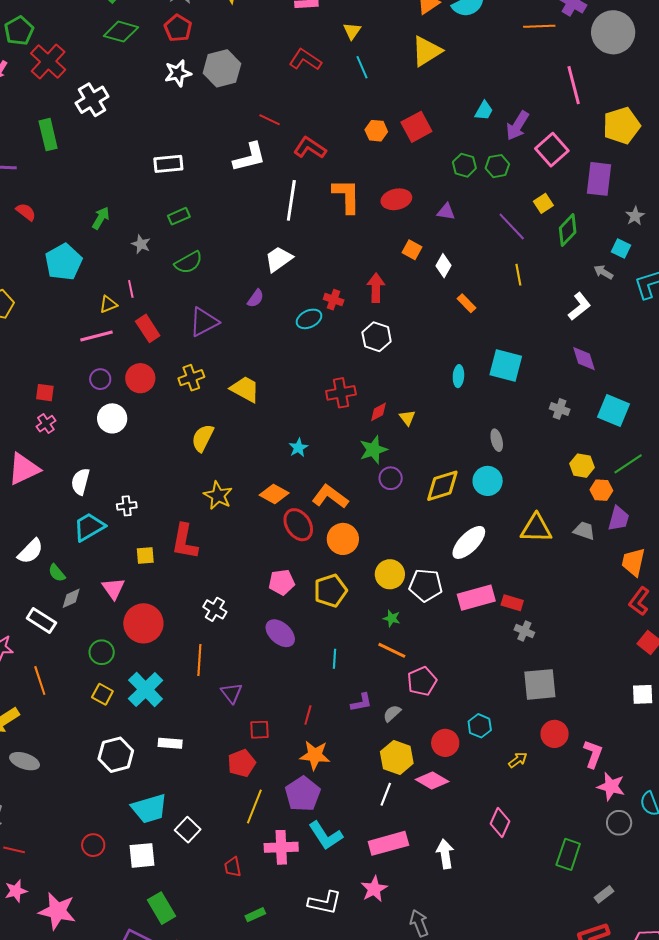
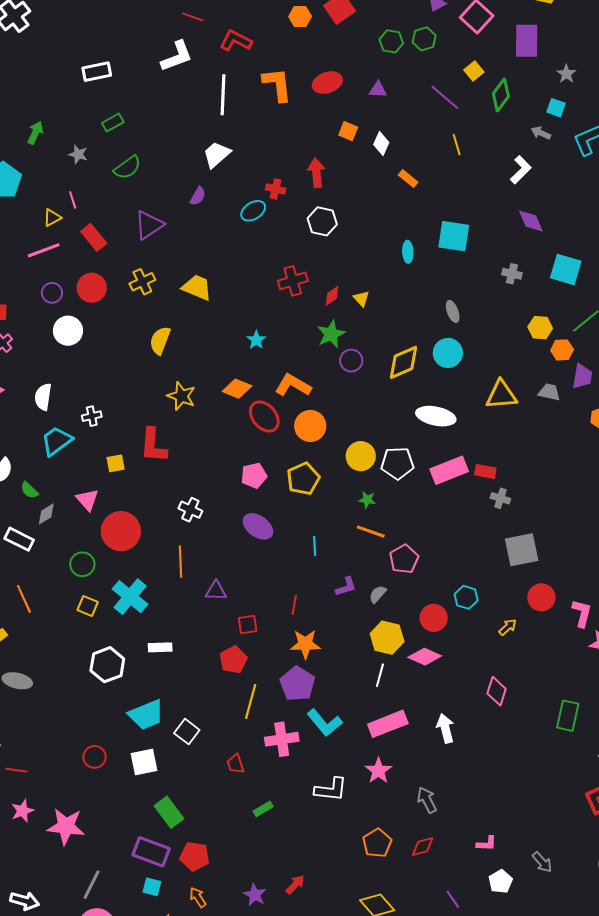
white ellipse: (469, 542) -> (436, 416), turned 63
purple triangle: (232, 693) -> (216, 591), turned -45

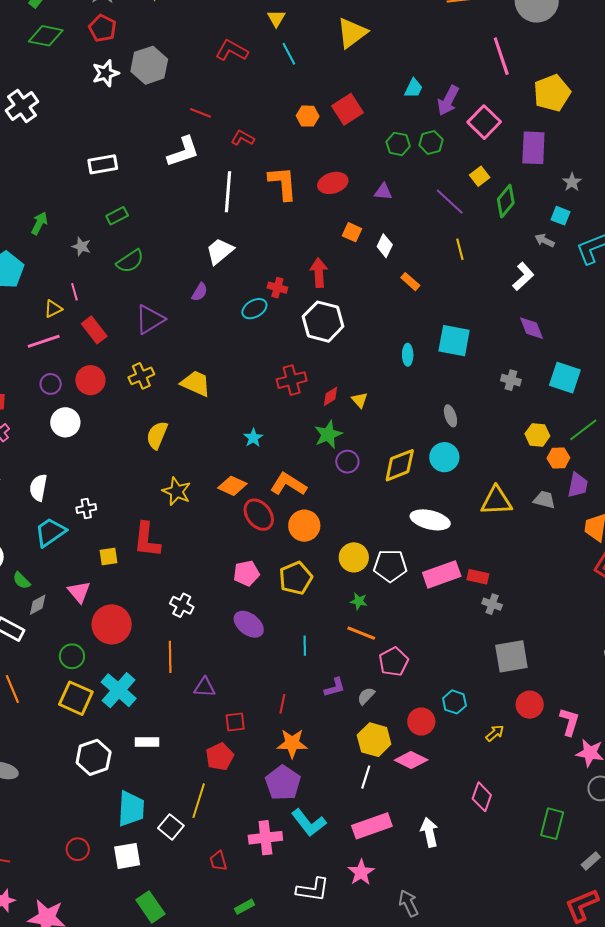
red L-shape: (236, 41) -> (243, 138), size x0.7
white hexagon: (322, 221) -> (323, 322), size x1.4
yellow square: (88, 606) -> (76, 698), size x1.6
yellow line: (251, 702) -> (199, 801), moved
cyan trapezoid: (146, 715) -> (131, 809), turned -66

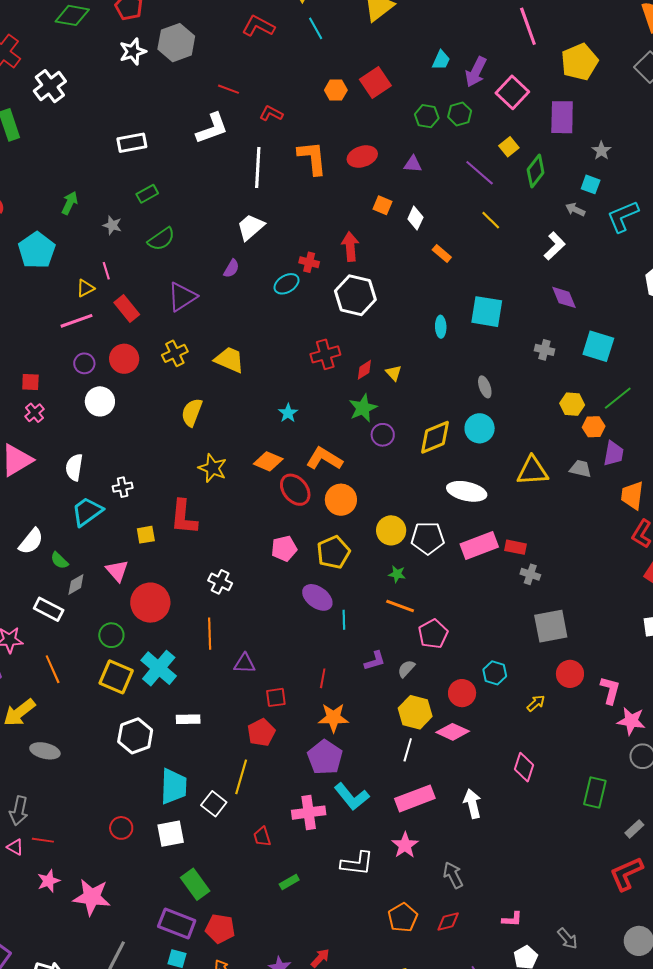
yellow line: (460, 249) -> (491, 220), turned -30
purple ellipse: (249, 624) -> (317, 597), moved

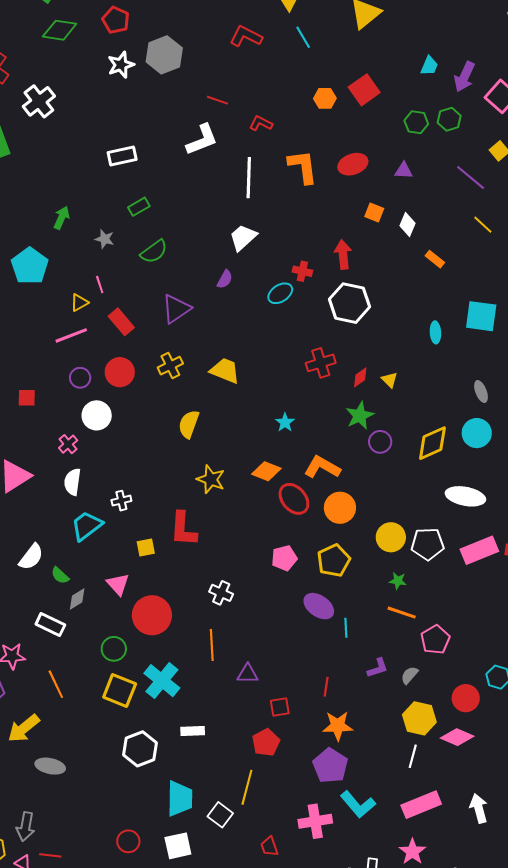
pink cross: (35, 413) -> (68, 444), moved

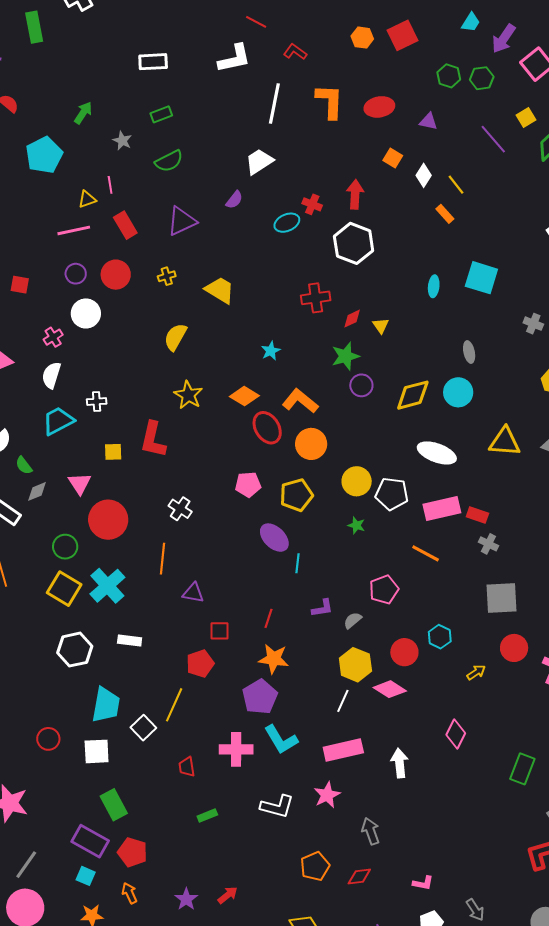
yellow line: (483, 225) -> (456, 185), moved
yellow cross: (170, 366) -> (167, 276), size x0.7
orange line: (402, 613) -> (426, 553), moved

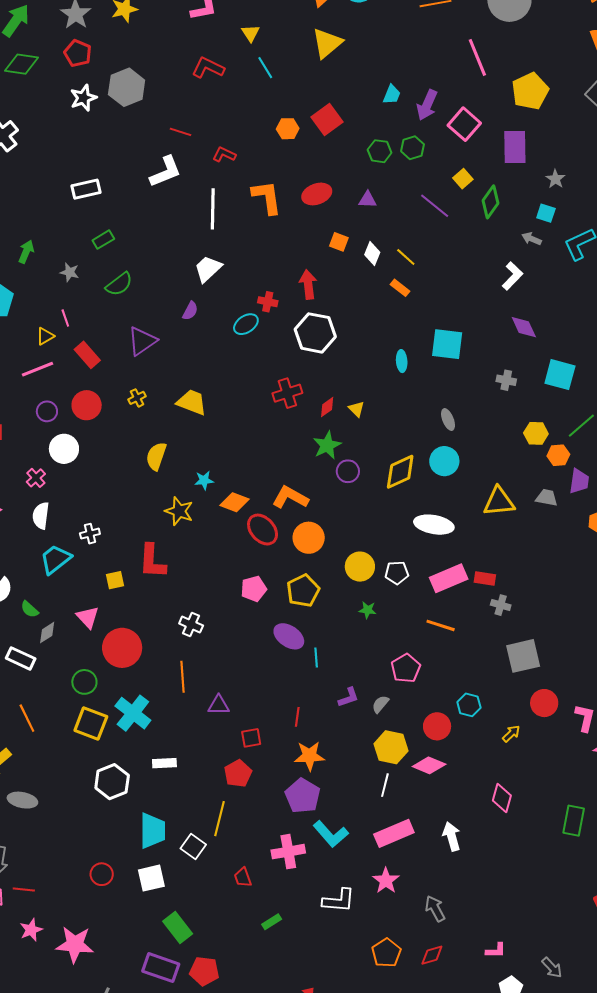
cyan star: (271, 351) -> (204, 480), moved, turned 30
white pentagon: (392, 494) -> (397, 573), size x0.7

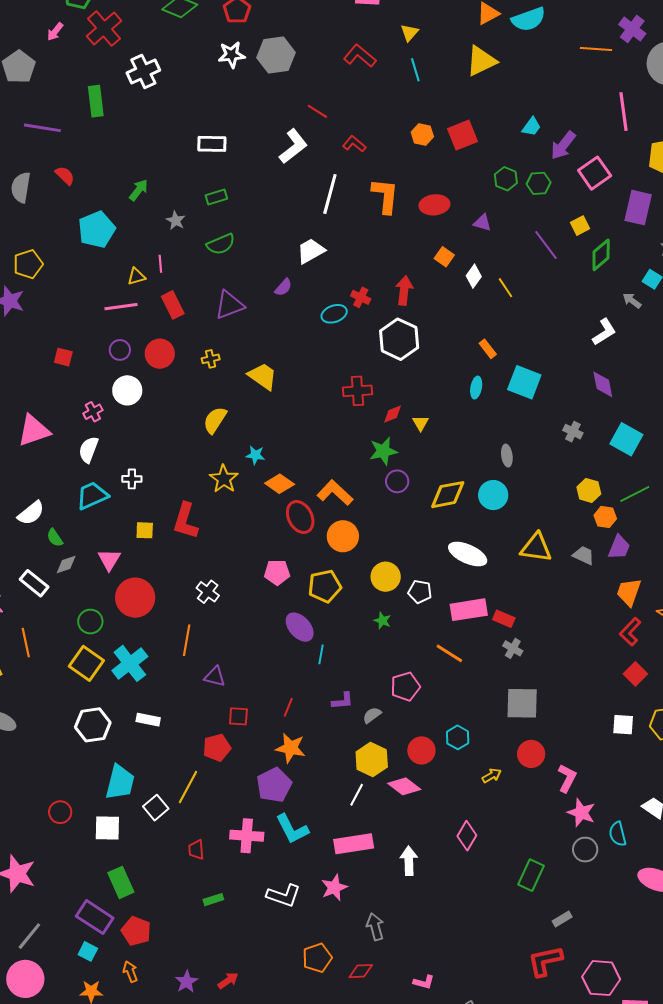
white L-shape: (166, 172) -> (293, 146), turned -30
orange rectangle: (400, 288) -> (488, 349), moved

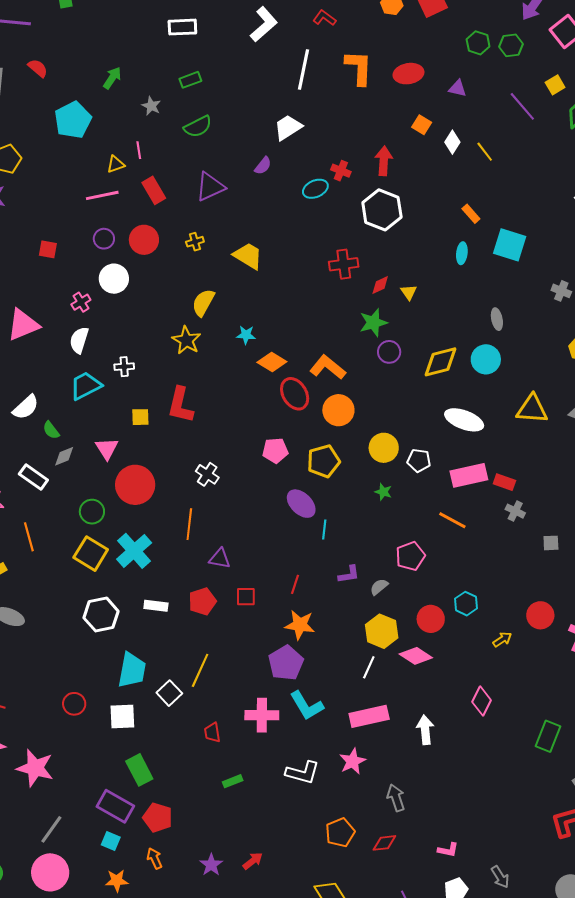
yellow star: (224, 479) -> (186, 340), moved
gray square: (522, 703) -> (551, 543), moved, size x0.5
red pentagon: (217, 748) -> (202, 601), moved

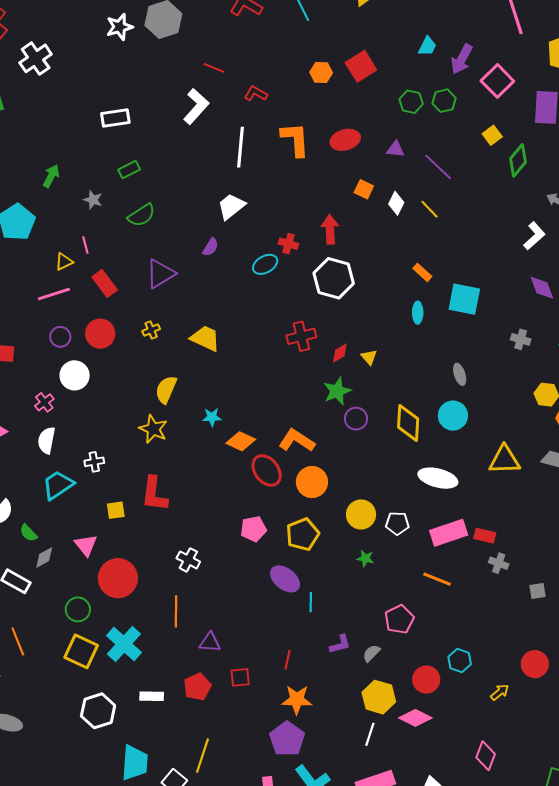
purple line: (522, 106) -> (438, 167), moved
yellow diamond: (440, 362) -> (408, 423), turned -66

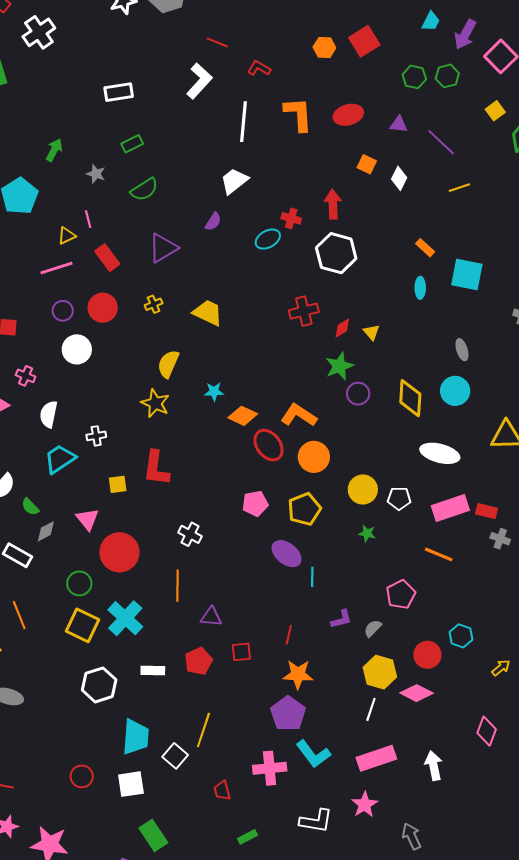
yellow line: (429, 209) -> (459, 188), moved, turned -65
pink cross: (44, 402) -> (26, 376), moved, turned -30

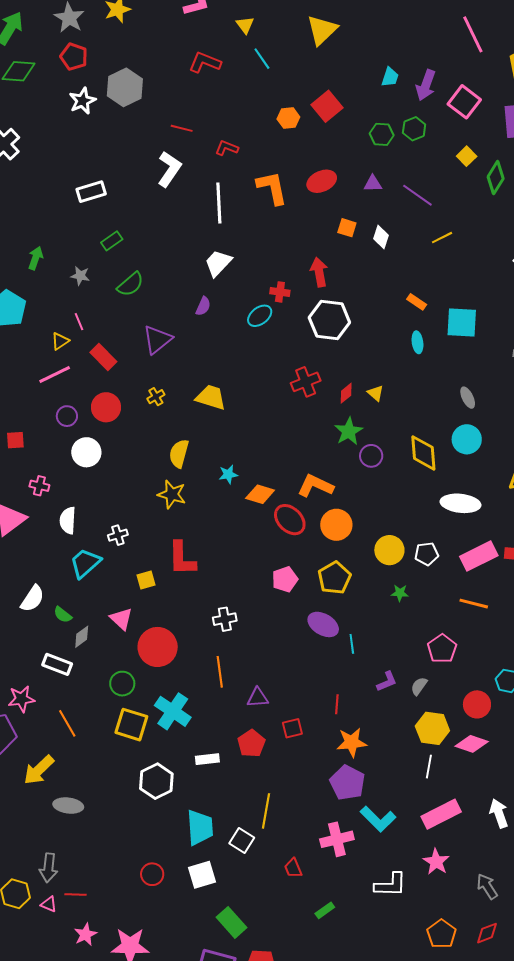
white cross: (190, 534) -> (225, 619), turned -30

